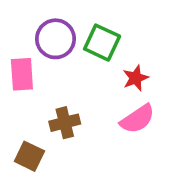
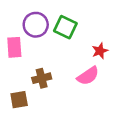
red star: (136, 78) -> (100, 51), moved
brown square: (29, 156) -> (19, 100), turned -36

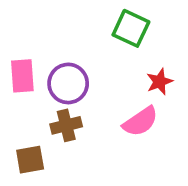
purple circle: (36, 25) -> (68, 83), moved
green square: (65, 27) -> (131, 28), moved

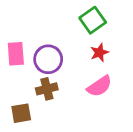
green square: (131, 28) -> (93, 20), turned 30
red star: (159, 82) -> (99, 53), moved

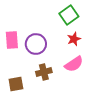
brown cross: (47, 89) -> (44, 72), moved

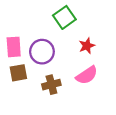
green square: (69, 15) -> (64, 17), moved
brown square: (16, 84) -> (18, 73), moved

